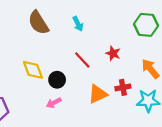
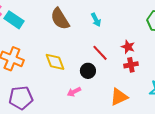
black circle: (57, 80) -> (88, 71), moved
red cross: (123, 87) -> (131, 65), moved
orange triangle: (98, 94) -> (119, 97), moved

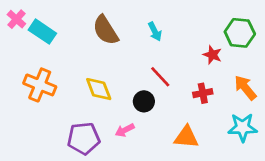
red star: (128, 47) -> (212, 55), moved
orange triangle: (119, 97) -> (186, 137), turned 30
purple pentagon: (21, 98) -> (84, 138), moved

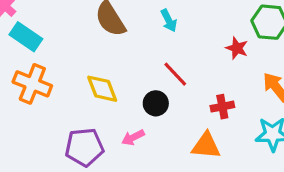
cyan rectangle: (42, 32) -> (26, 37), moved
red cross: (203, 93) -> (222, 107), moved

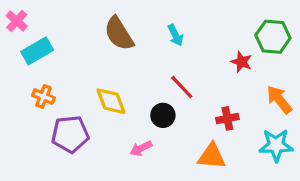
cyan rectangle: (26, 37) -> (37, 51), turned -64
orange cross: (32, 84) -> (43, 96), size x0.6
purple pentagon: (84, 147) -> (70, 134), moved

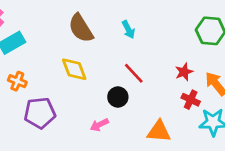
red star: (242, 62) -> (184, 72), moved, turned 30
yellow diamond: (111, 101) -> (74, 69), moved
red cross: (227, 118) -> (191, 100), moved, turned 36

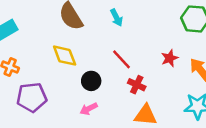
black circle: (118, 97) -> (91, 81), moved
red cross: (191, 100) -> (137, 85), moved

